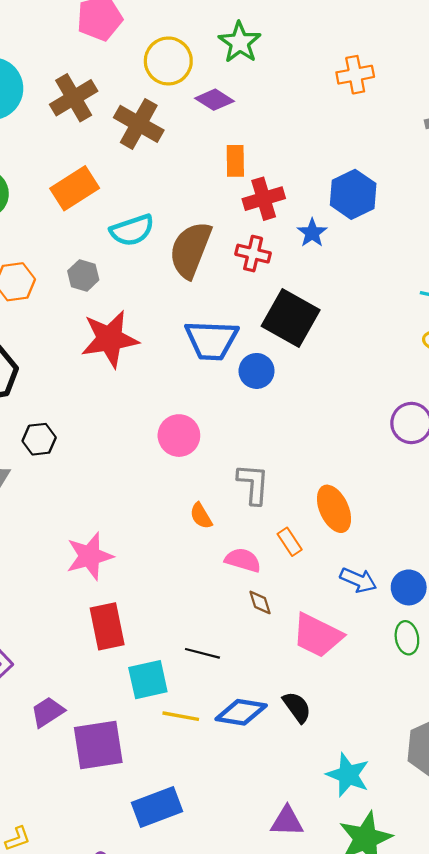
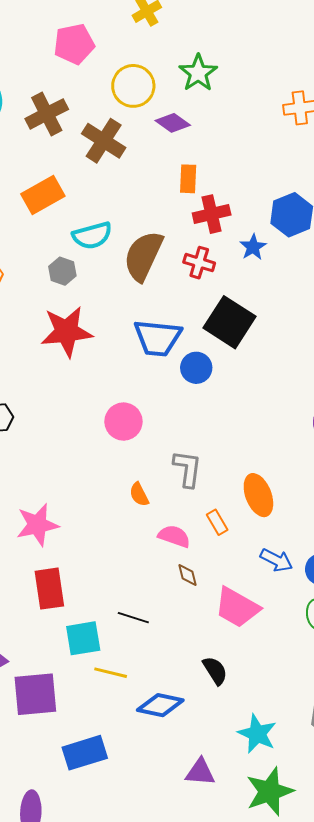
gray hexagon: (83, 275) -> (62, 271), moved
blue diamond: (241, 712) -> (160, 705), moved

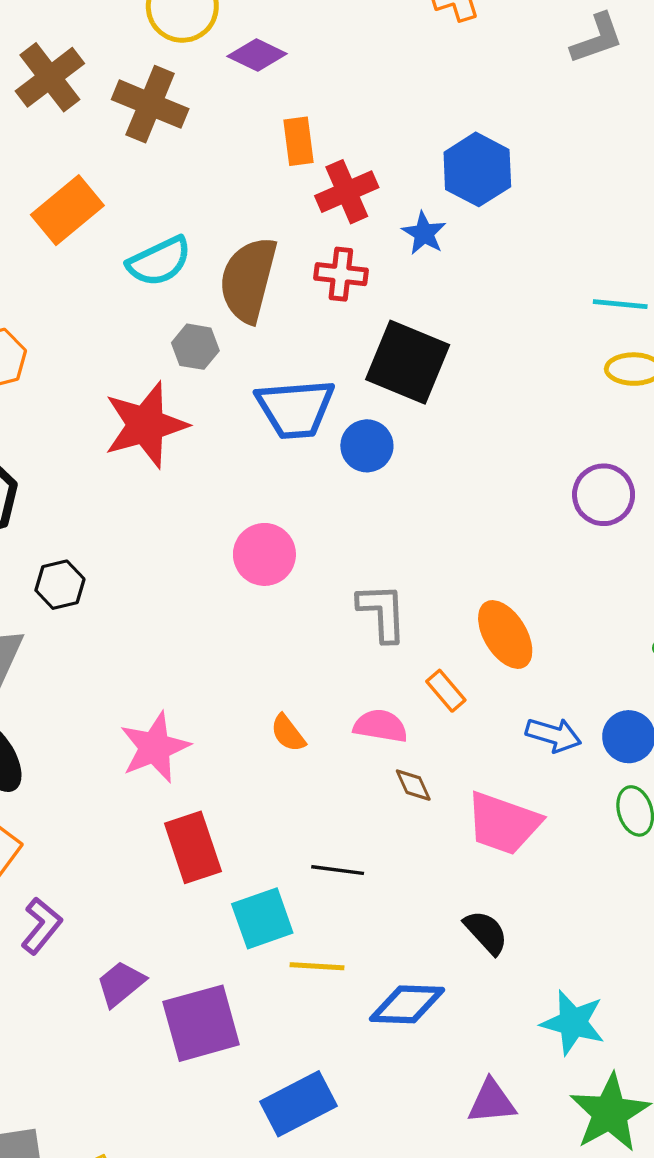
gray hexagon: (62, 271) -> (195, 347), moved
orange semicircle: (139, 494) -> (288, 733), moved

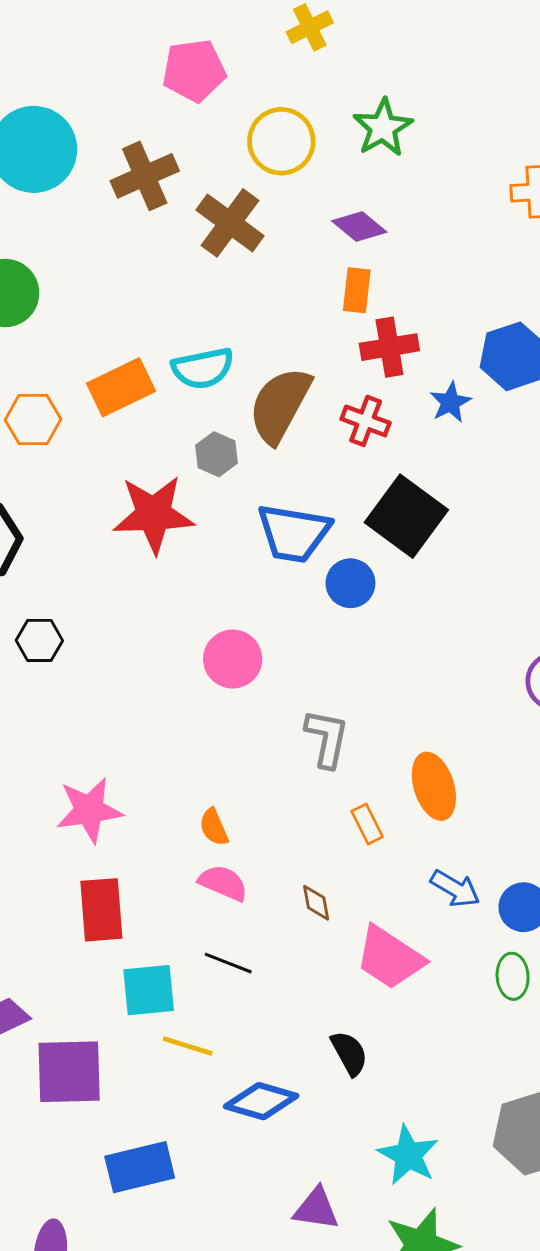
purple diamond: (257, 55) -> (359, 227), moved
orange rectangle: (67, 210) -> (121, 387), moved
pink semicircle: (380, 726) -> (223, 883), moved

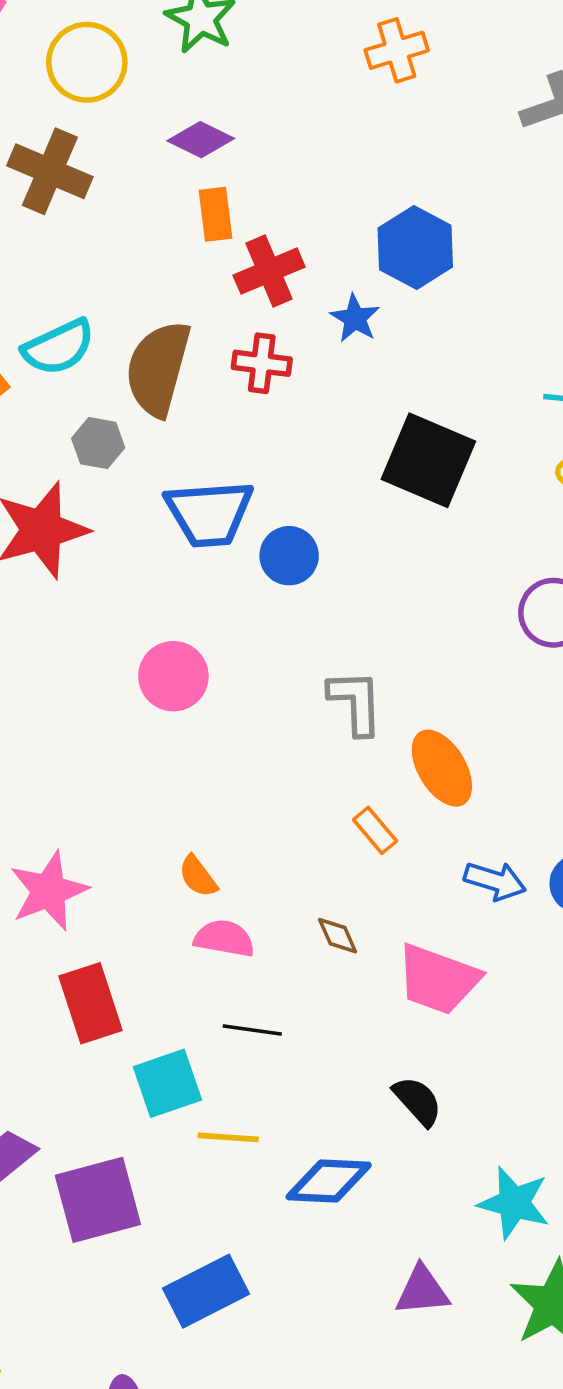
black square: (406, 516) -> (428, 460), moved
gray L-shape: (327, 738) -> (356, 702), moved

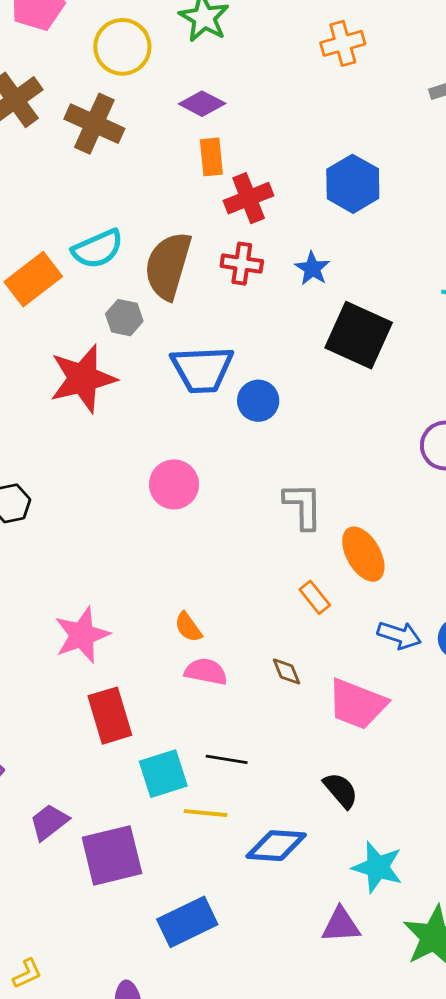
blue star: (355, 318) -> (312, 268), moved
black line: (252, 1030) -> (227, 759), moved
cyan star: (514, 1203) -> (377, 867), moved

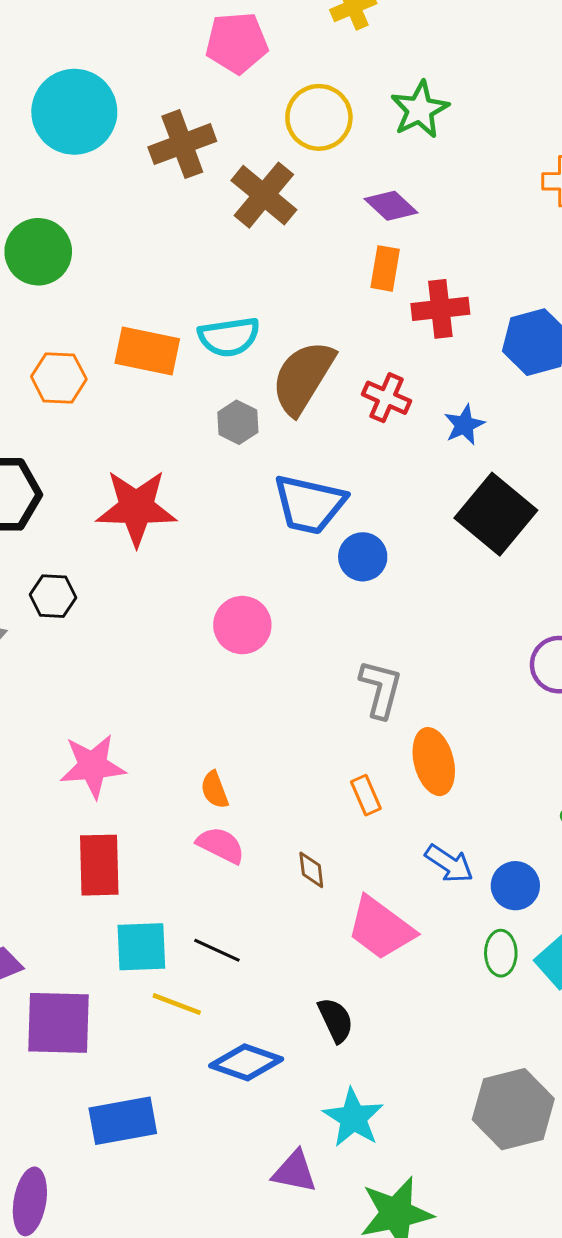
red cross: (249, 198) -> (440, 309), moved
orange rectangle: (33, 279) -> (147, 351), turned 34
red star: (83, 379) -> (136, 508), moved

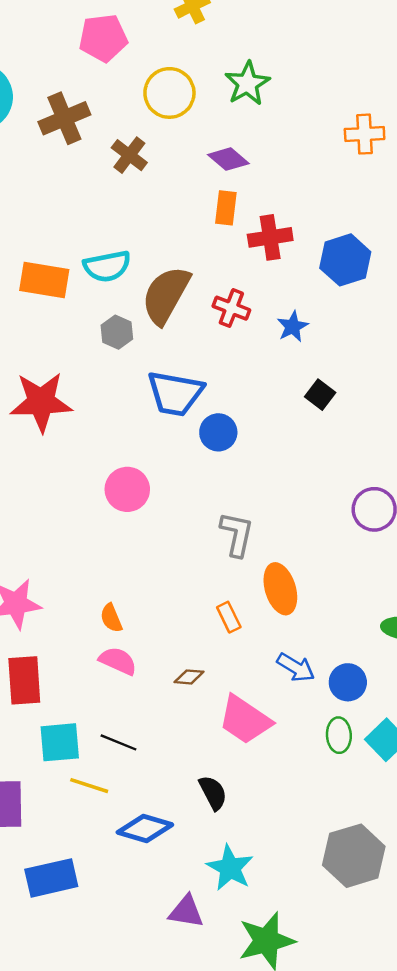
brown cross: (264, 195) -> (129, 155), size x0.7
black square: (496, 514) -> (320, 395), size x0.5
brown diamond: (311, 870) -> (189, 677), turned -76

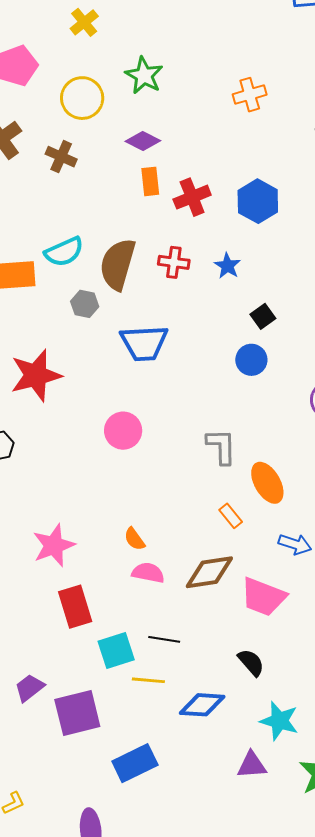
black square: (320, 395) -> (263, 316), turned 30
blue circle: (218, 432) -> (251, 360), moved
brown diamond: (189, 677) -> (209, 572), size x2.0

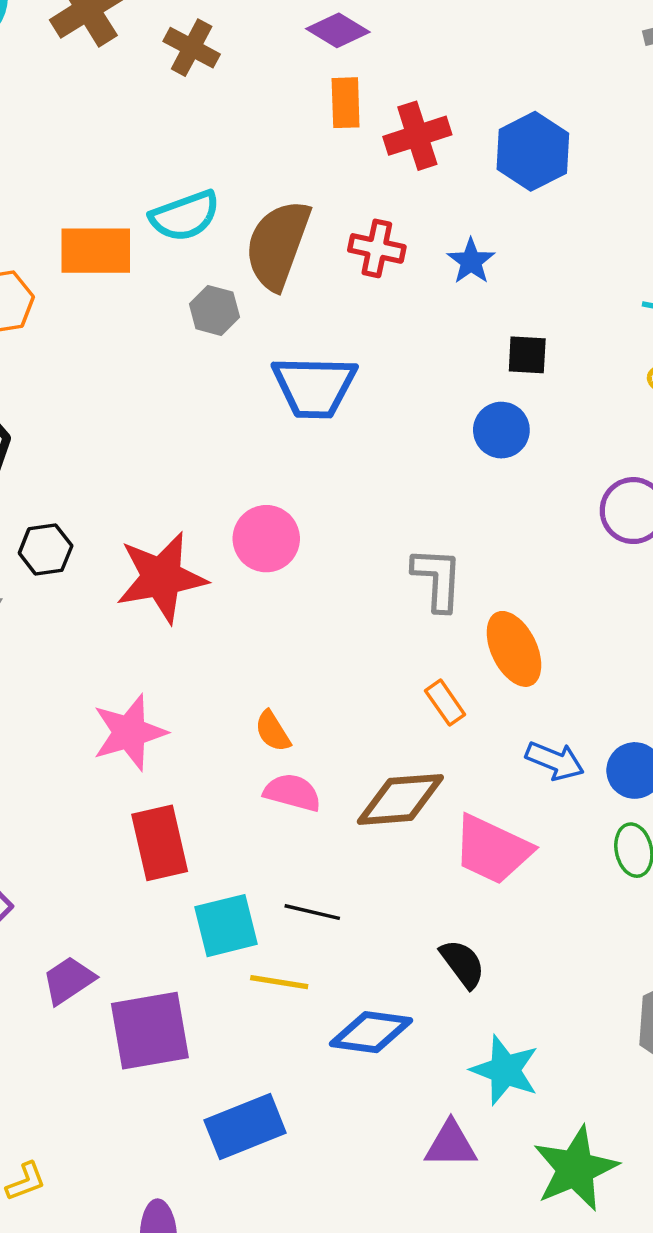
black square: (263, 316) -> (527, 355), turned 35
red star: (36, 375) -> (161, 577), moved

